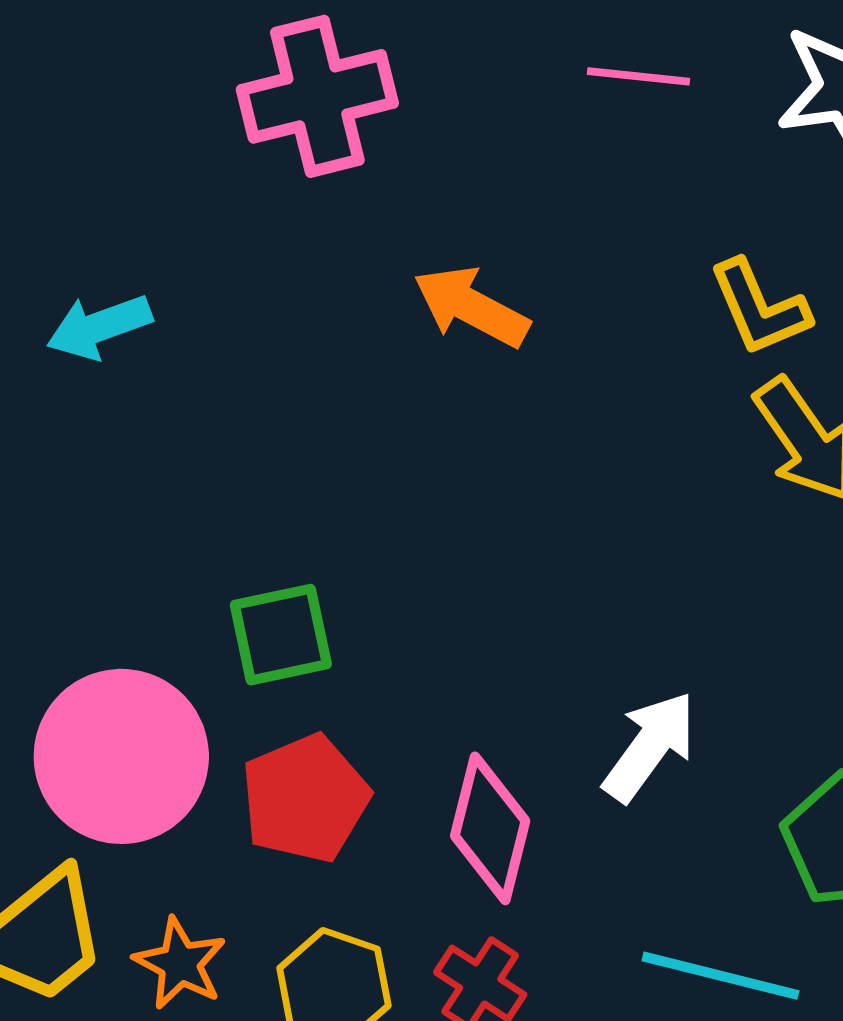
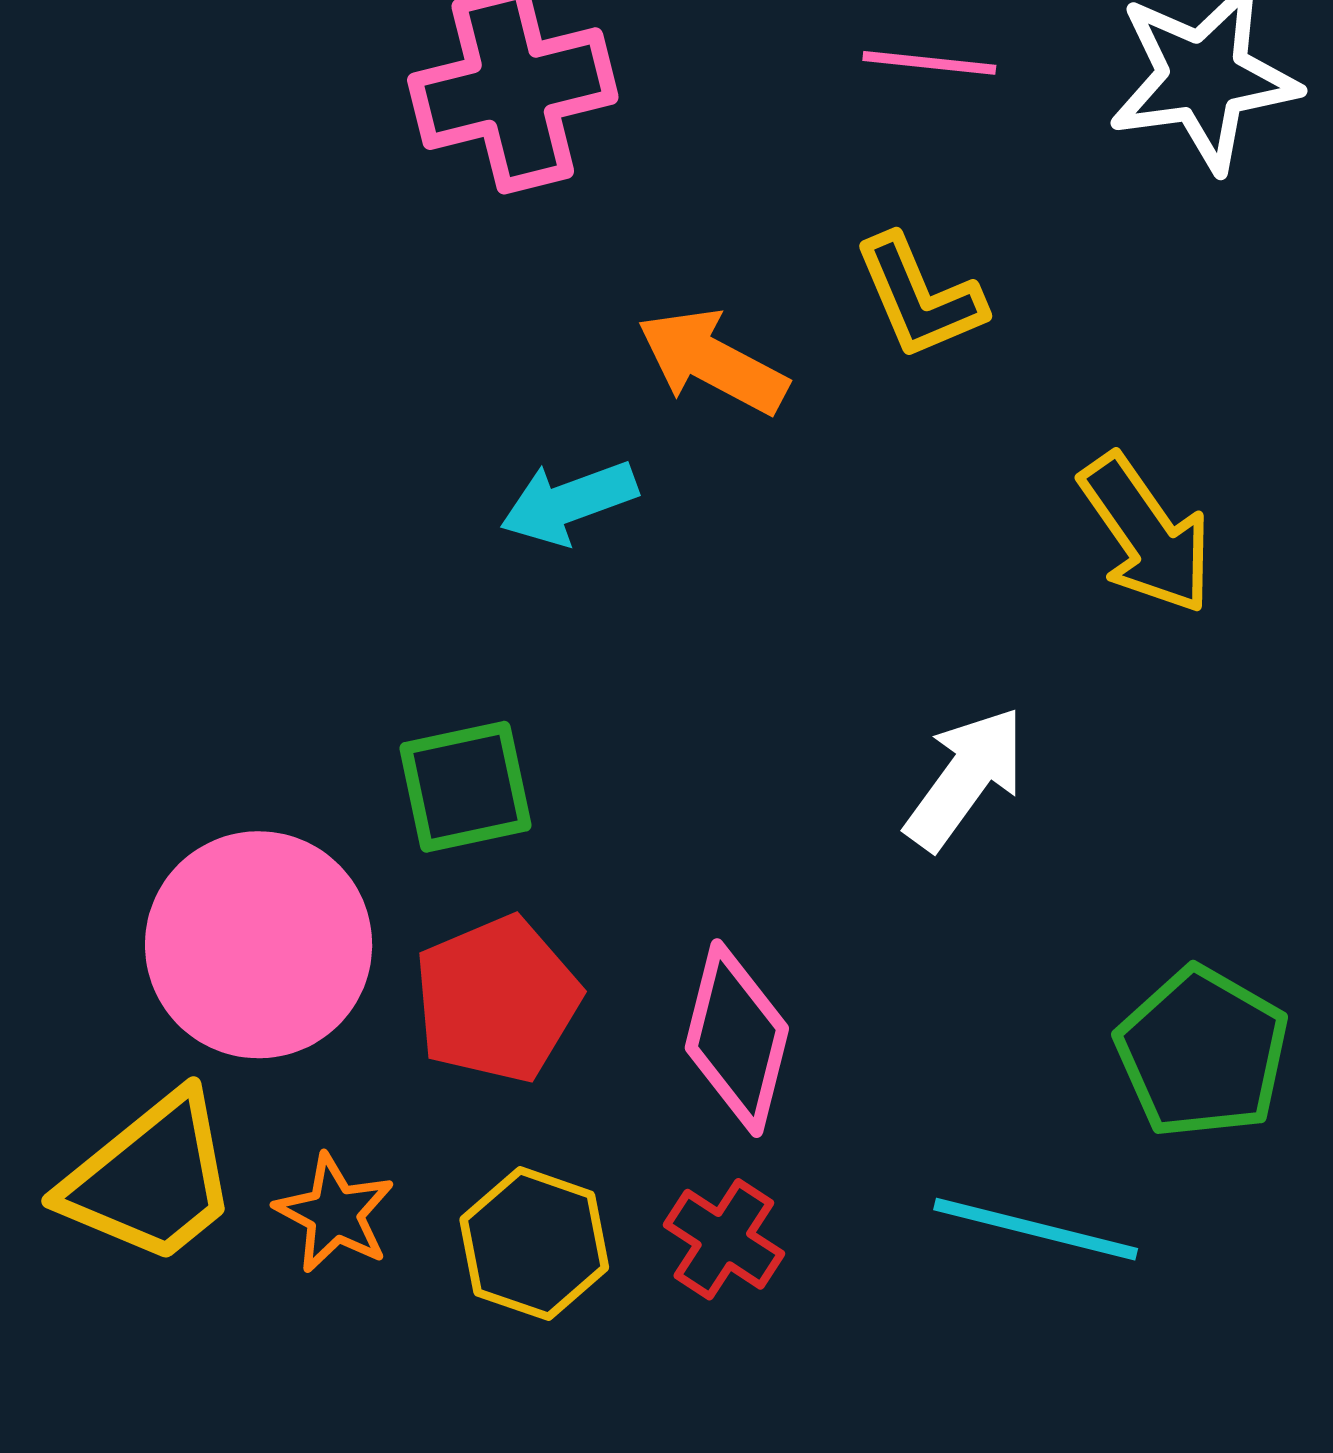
yellow L-shape: (759, 308) -> (919, 297), moved
cyan arrow: (99, 327) -> (569, 502), moved
white arrow: (650, 746) -> (965, 778), moved

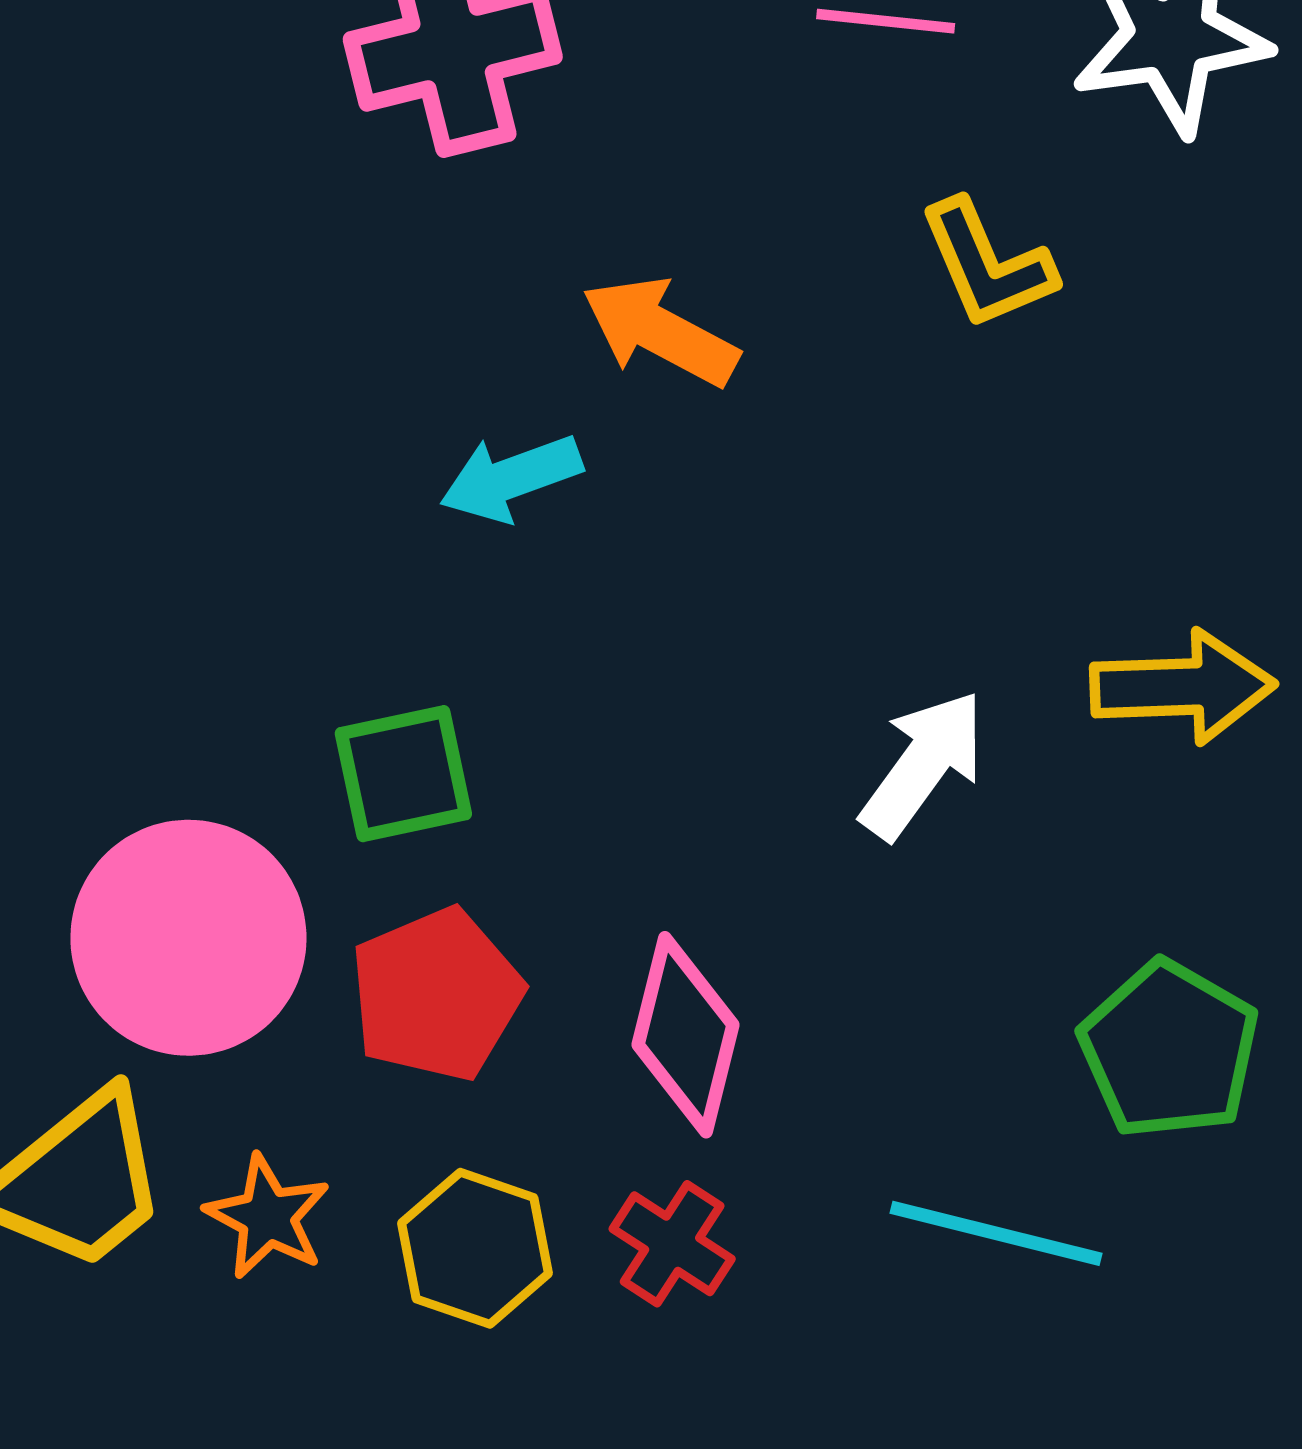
yellow L-shape: (919, 297) -> (987, 264), moved
yellow arrow: (1146, 534) -> (1183, 687), moved, turned -57

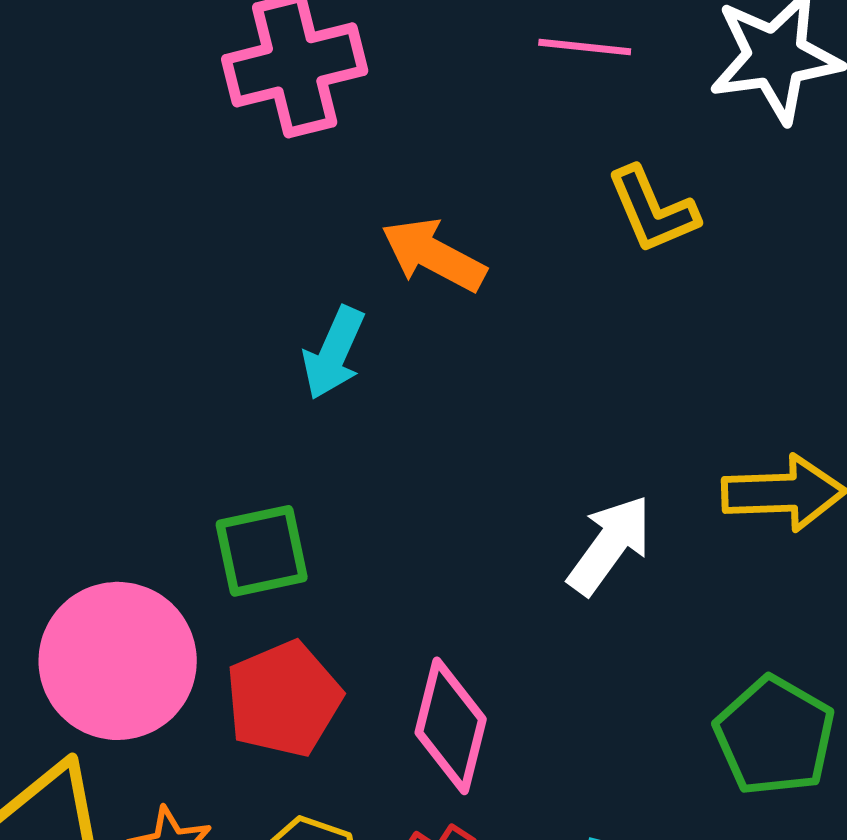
cyan arrow: (511, 478) -> (334, 353), turned -46

